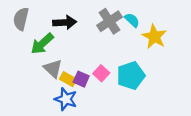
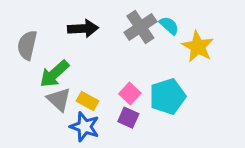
gray semicircle: (21, 19) -> (27, 45), moved
green arrow: (42, 44) -> (54, 74), moved
gray triangle: (53, 68) -> (59, 99), moved
purple square: (81, 79) -> (128, 118), moved

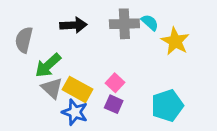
gray cross: (140, 27) -> (124, 24), turned 32
cyan pentagon: (168, 96) -> (167, 106), moved
yellow rectangle: (88, 101) -> (78, 89), size x1.5

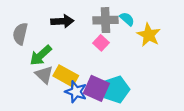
pink square: (115, 83) -> (101, 43), moved
purple square: (114, 104) -> (96, 88), size x1.6
cyan pentagon: (167, 106) -> (116, 89), moved
blue star: (75, 112) -> (76, 92), moved

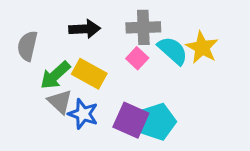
cyan semicircle: (127, 19) -> (173, 51), moved, size x1.5
yellow rectangle: (66, 76) -> (89, 74), moved
blue star: (76, 92) -> (83, 114), moved

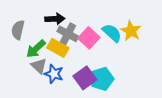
gray cross: (143, 27) -> (68, 34), moved, turned 30
pink square: (137, 58) -> (89, 38), size x1.5
purple square: (131, 120) -> (85, 78), turned 30

